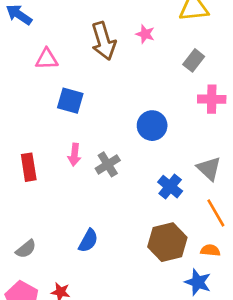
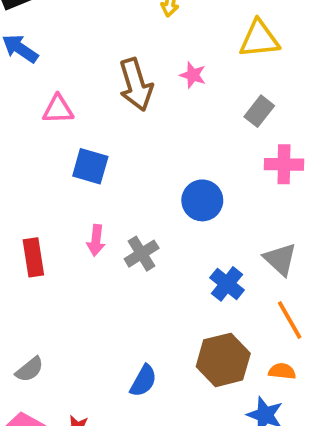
blue semicircle: (88, 241) -> (143, 381), moved

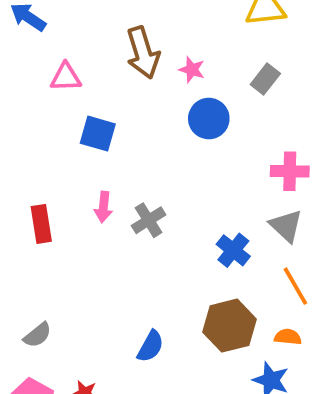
pink star: (193, 75) -> (192, 70), moved
pink cross: (284, 164) -> (290, 171), moved
blue circle: (202, 200) -> (209, 119), moved

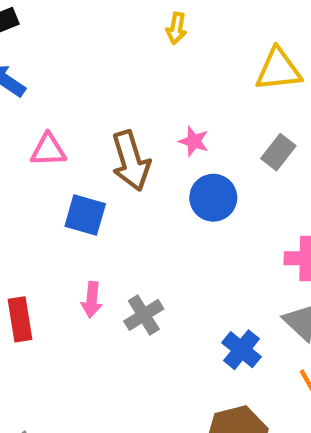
brown arrow: (143, 53) -> (131, 161), moved

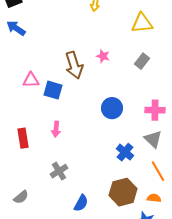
pink triangle: (48, 150) -> (31, 80), moved
blue circle: (213, 198) -> (112, 108), moved
gray cross: (144, 315) -> (59, 171), moved

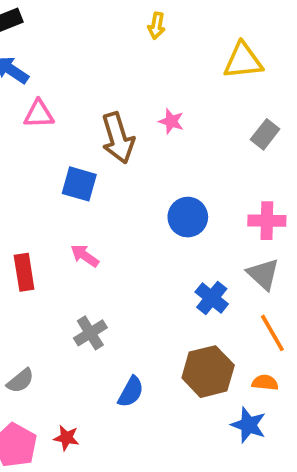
gray rectangle: (142, 61) -> (265, 134), moved
pink triangle: (31, 80) -> (39, 114), moved
pink arrow: (56, 129) -> (85, 256), turned 119

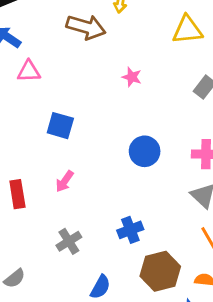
brown arrow: (118, 138) -> (86, 27), moved, turned -57
pink arrow: (85, 256) -> (65, 181), turned -90
blue cross: (212, 298) -> (130, 230), moved, turned 30

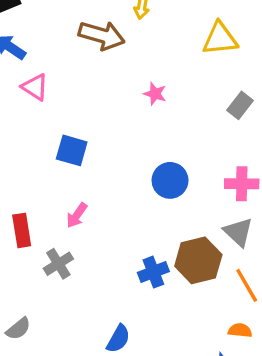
pink triangle: (29, 71) -> (35, 87), turned 35
gray cross: (69, 241) -> (58, 264), moved
brown hexagon: (160, 271) -> (198, 260), moved

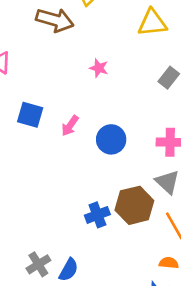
pink arrow: (77, 215) -> (70, 126), moved
gray cross: (58, 264) -> (38, 264), moved

